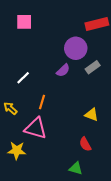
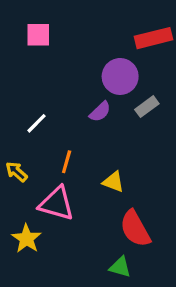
yellow triangle: (92, 115) -> (113, 182), moved
red semicircle: (85, 144) -> (135, 229), size x1.6
yellow star: (17, 150) -> (26, 239), turned 30

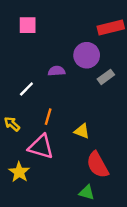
purple semicircle: (100, 112) -> (57, 71), moved, turned -140

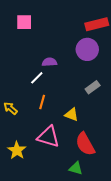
purple circle: (87, 55) -> (87, 49), moved
gray rectangle: (106, 77) -> (93, 87), moved
white line: (26, 89) -> (37, 78), moved
pink triangle: (41, 147) -> (48, 137), moved

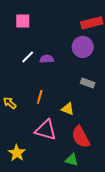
white line: (37, 78) -> (28, 57), moved
gray rectangle: (93, 87) -> (88, 83), turned 56
yellow star: (17, 150) -> (17, 153), moved

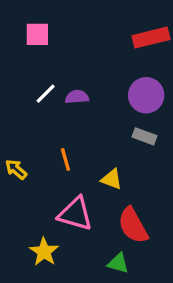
purple circle: (83, 47) -> (146, 95), moved
orange line: (40, 97) -> (65, 159), turned -32
yellow star: (17, 153) -> (44, 252), moved

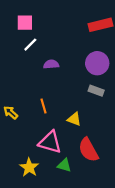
white line: (46, 94) -> (30, 45), moved
green triangle: (118, 263) -> (64, 165), moved

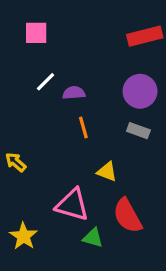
white line: (30, 45) -> (46, 82), moved
orange line: (43, 106) -> (83, 127), moved
yellow star: (29, 167) -> (23, 236), moved

